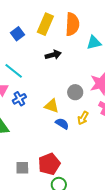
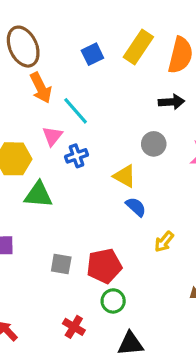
black arrow: (53, 55) -> (172, 102), moved
gray circle: (75, 92) -> (154, 144), moved
yellow arrow: (83, 118) -> (164, 242), moved

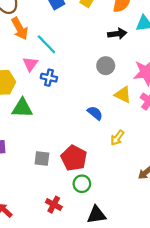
blue cross: (77, 156) -> (49, 78), turned 35
yellow triangle: (125, 176) -> (123, 95), moved
red pentagon: (104, 266) -> (74, 158), turned -30

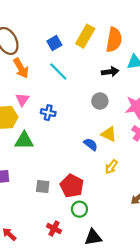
cyan line: (46, 44) -> (58, 71), moved
pink triangle: (30, 64) -> (22, 99), moved
yellow triangle: (123, 95) -> (109, 134), moved

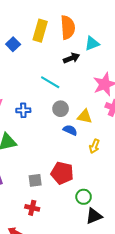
cyan line: (58, 71) -> (50, 82), moved
gray circle: (100, 101) -> (61, 109), moved
green circle: (79, 209) -> (84, 197), moved
red cross: (54, 228) -> (32, 208), moved

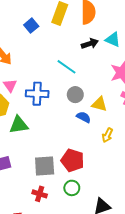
cyan triangle: (92, 43) -> (113, 40), moved, turned 42
blue cross: (23, 110) -> (37, 94), size x1.5
gray square: (35, 180) -> (45, 166), size x1.5
green circle: (84, 197) -> (72, 188), moved

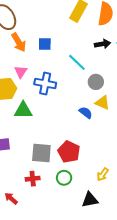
blue square: (31, 26) -> (45, 44), moved, turned 32
gray circle: (75, 95) -> (96, 82), moved
yellow arrow: (107, 135) -> (103, 174), moved
red cross: (40, 194) -> (33, 179), turned -32

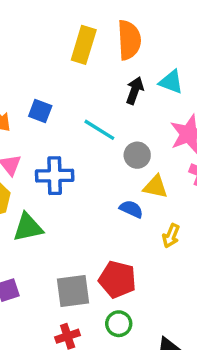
blue square: (45, 44) -> (40, 111), turned 32
black arrow: (102, 44) -> (135, 90), turned -49
yellow arrow: (103, 174) -> (171, 236), moved

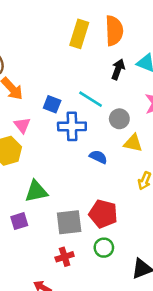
blue square: (40, 111) -> (52, 104), moved
blue cross: (55, 176) -> (72, 126), moved
blue semicircle: (131, 209) -> (98, 157), moved
green triangle: (28, 227) -> (36, 191), moved

